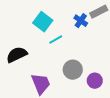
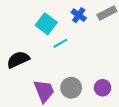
blue cross: (81, 21) -> (79, 15), moved
gray circle: (73, 70) -> (71, 88), moved

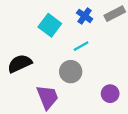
cyan line: (60, 43) -> (81, 46), moved
gray circle: (71, 88) -> (71, 72), moved

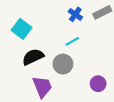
cyan square: (50, 25) -> (22, 29), moved
black semicircle: (20, 64) -> (33, 57), moved

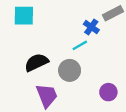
blue cross: (75, 14) -> (91, 27), moved
cyan square: (22, 29) -> (24, 16), moved, turned -36

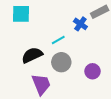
cyan line: (80, 45) -> (58, 40), moved
purple circle: (108, 92) -> (93, 71), moved

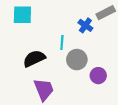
cyan line: (58, 40) -> (62, 42), turned -56
gray circle: (61, 62) -> (77, 60), moved

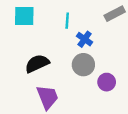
blue cross: (85, 25) -> (85, 39), moved
cyan line: (62, 42) -> (67, 21), moved

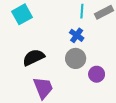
cyan square: (24, 16) -> (22, 14), turned -30
cyan line: (67, 21) -> (82, 11), moved

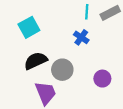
cyan square: (22, 14) -> (29, 27), moved
gray circle: (76, 58) -> (62, 70), moved

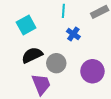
cyan line: (87, 12) -> (63, 11), moved
purple circle: (102, 79) -> (92, 71), size x1.5

